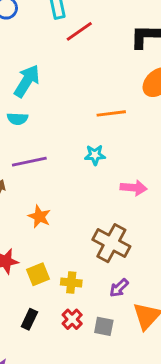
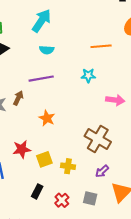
cyan semicircle: (18, 119) -> (47, 50), moved
red cross: (72, 319) -> (62, 200), moved

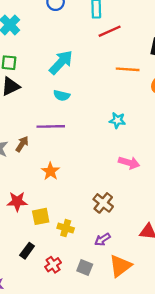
orange line: (101, 46) -> (128, 69), moved
cyan star: (88, 75) -> (117, 120), moved
brown cross: (98, 139) -> (103, 203), size x0.7

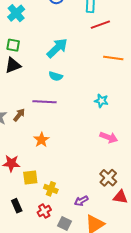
brown cross: (103, 203) -> (108, 178), moved
black rectangle: (27, 251) -> (17, 206), turned -64
red cross: (53, 265) -> (44, 211), moved

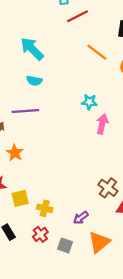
cyan arrow: (57, 48) -> (32, 49), turned -85
orange line: (113, 58) -> (97, 52), turned 36
pink arrow: (109, 137) -> (102, 124), moved, turned -90
orange star: (41, 140) -> (15, 153), moved

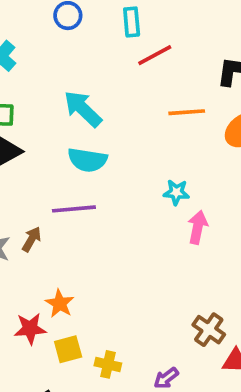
orange line: (97, 52) -> (187, 112), turned -40
cyan semicircle: (34, 81) -> (87, 160), size x1.5
orange star: (15, 153) -> (60, 304), moved

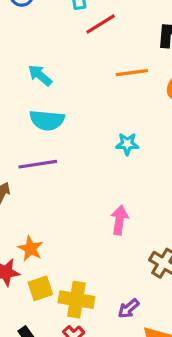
cyan arrow: (83, 109) -> (40, 75), size x0.7
pink arrow: (198, 227) -> (120, 220), moved
yellow cross: (108, 364) -> (76, 300), size x1.5

